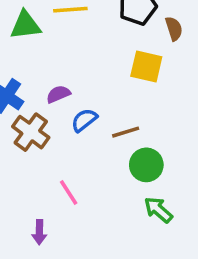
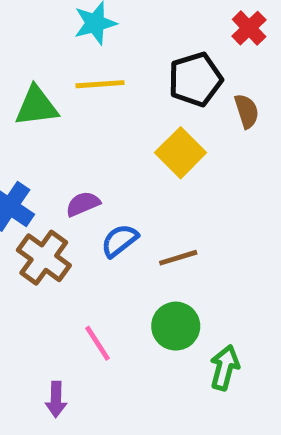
yellow square: (146, 67) -> (181, 153), moved, turned 32
green circle: (146, 165) -> (176, 326), moved
green arrow: (158, 210) -> (225, 368), turned 64

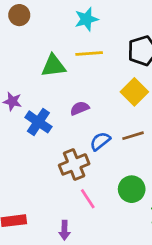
purple semicircle: (83, 204) -> (80, 108), moved
brown cross: (44, 258) -> (74, 164), moved, turned 32
brown line: (178, 258) -> (133, 136), moved

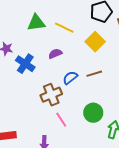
yellow line: (89, 53) -> (64, 28), moved, turned 30

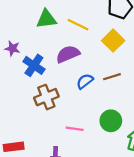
purple semicircle: (55, 54) -> (68, 54), size x1.5
brown cross: (51, 95) -> (46, 97), moved
pink line: (61, 120) -> (75, 129), turned -49

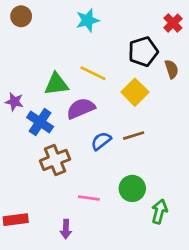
green triangle: (46, 19) -> (56, 84), moved

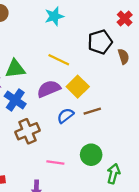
green triangle: (56, 84) -> (15, 69), moved
yellow square: (135, 92) -> (78, 87), moved

